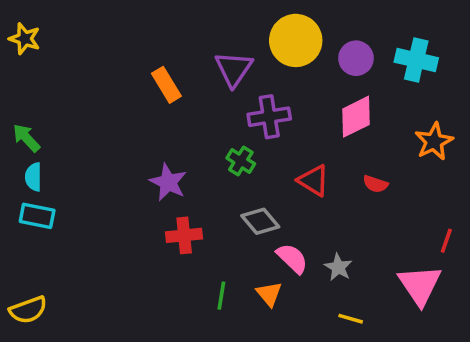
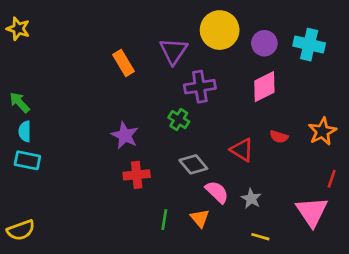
orange star: (434, 141) -> (322, 131), moved
red triangle: (313, 180) -> (242, 150), moved

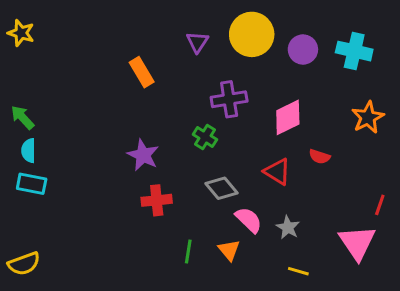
purple triangle: (174, 51) -> (197, 42), moved, size x0.7
pink diamond: (264, 87) -> (288, 117), moved
orange star: (322, 131) -> (368, 117), moved

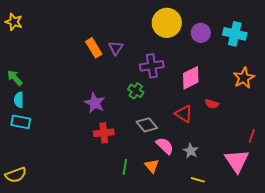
purple triangle: (197, 42) -> (116, 48), moved

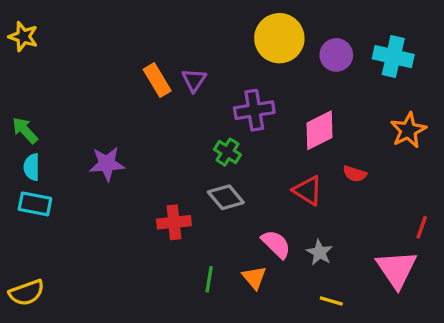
purple star: (95, 103) -> (107, 164), moved, turned -30
gray diamond: (147, 125) -> (226, 197), moved

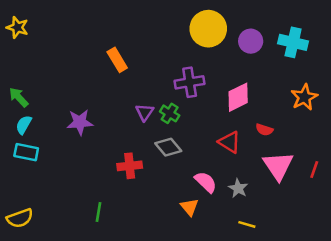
purple triangle: (194, 80) -> (145, 112), moved
cyan semicircle: (32, 167) -> (24, 125), turned 30
pink triangle: (397, 269) -> (278, 166), moved
green line: (209, 279) -> (98, 212), moved

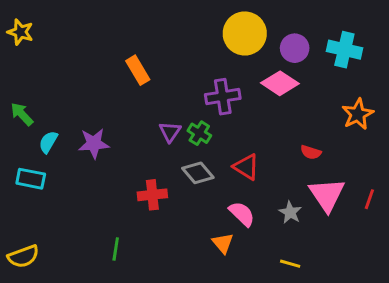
pink diamond: (238, 97) -> (280, 83), moved, turned 60
cyan semicircle: (24, 125) -> (48, 142), moved
red triangle: (229, 142) -> (246, 167), moved
gray star: (238, 188) -> (290, 212), moved

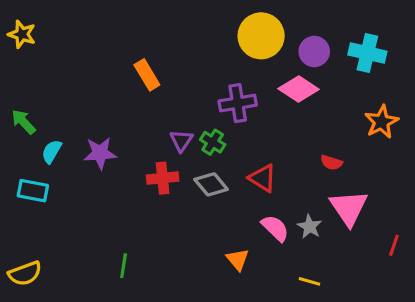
red cross: (152, 195) -> (163, 178), moved
red line: (369, 199) -> (394, 245), moved
pink semicircle: (242, 214) -> (275, 228), moved

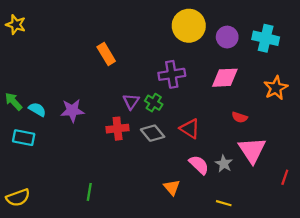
pink diamond: (299, 89) -> (225, 78), moved, turned -36
green arrow: (23, 122) -> (14, 101), moved
cyan semicircle: (52, 152) -> (37, 109), turned 90

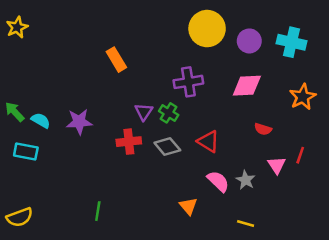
yellow star: (16, 25) -> (17, 27), turned 30
pink triangle: (252, 150) -> (277, 165), size x0.6
red line: (285, 177) -> (300, 155), moved

